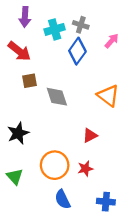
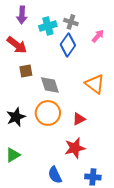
orange circle: (55, 165) -> (48, 113), moved
red star: (85, 169) -> (75, 148), size x1.5
green triangle: (15, 177) -> (13, 155), turned 42

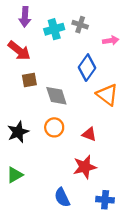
pink arrow: (98, 36) -> (111, 40), turned 40
blue diamond: (68, 45) -> (87, 68), moved
orange circle: (48, 113) -> (54, 127), size x0.7
red triangle: (79, 119) -> (89, 134), turned 48

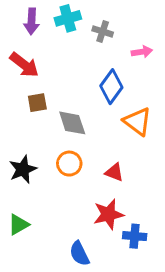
cyan cross: (54, 29) -> (68, 18), moved
blue cross: (105, 200) -> (135, 236), moved

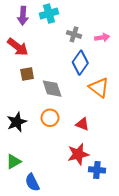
gray cross: (103, 31) -> (74, 34), moved
blue semicircle: (79, 254) -> (32, 182), moved

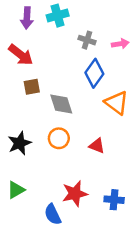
red star: (78, 154) -> (75, 194), moved
blue semicircle: (32, 182) -> (53, 214), moved

